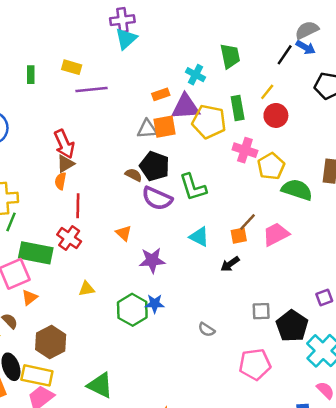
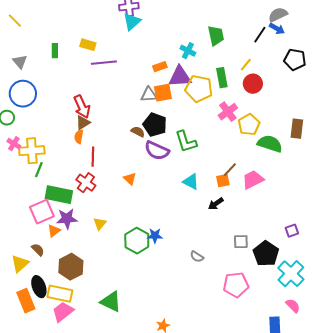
pink cross: (245, 150) -> (228, 112), turned 36
purple star: (152, 260) -> (67, 219), moved
yellow triangle: (86, 289) -> (100, 224), turned -40

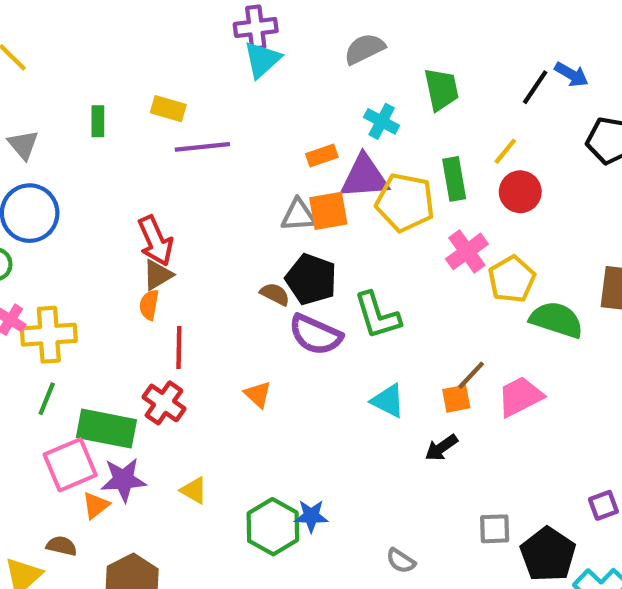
gray semicircle: (278, 15) -> (365, 49), moved
green line: (39, 170) -> (47, 399), moved
yellow triangle: (100, 224) -> (194, 490), turned -40
brown semicircle: (38, 250) -> (62, 546), turned -32

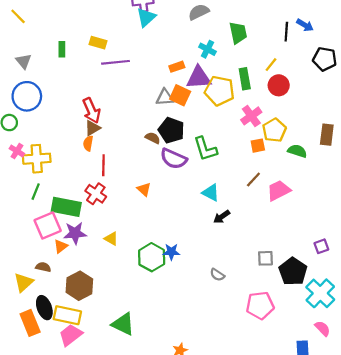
black line: (535, 87) -> (286, 32), turned -30
orange square: (328, 211) -> (180, 95), turned 35
green semicircle: (556, 320) -> (297, 151), size x0.7
orange square: (456, 399) -> (258, 146), moved
black arrow: (441, 448) -> (222, 217), moved

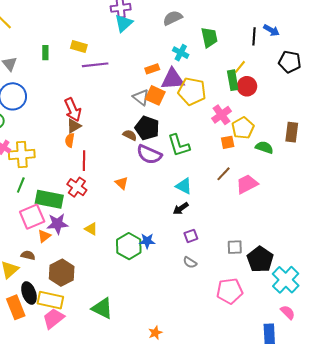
green rectangle: (245, 79) -> (233, 80), moved
gray triangle: (165, 97) -> (141, 97), turned 42
black arrow: (222, 217) -> (181, 208), moved
purple square: (321, 246) -> (191, 236), moved

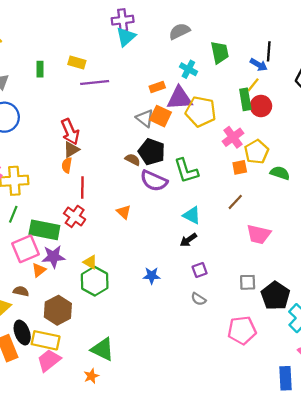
blue arrow: (271, 30) -> (259, 65), moved
pink trapezoid: (247, 184) -> (259, 234), moved, turned -140
green hexagon: (129, 246) -> (95, 281), moved
orange star: (155, 333) -> (91, 376), moved

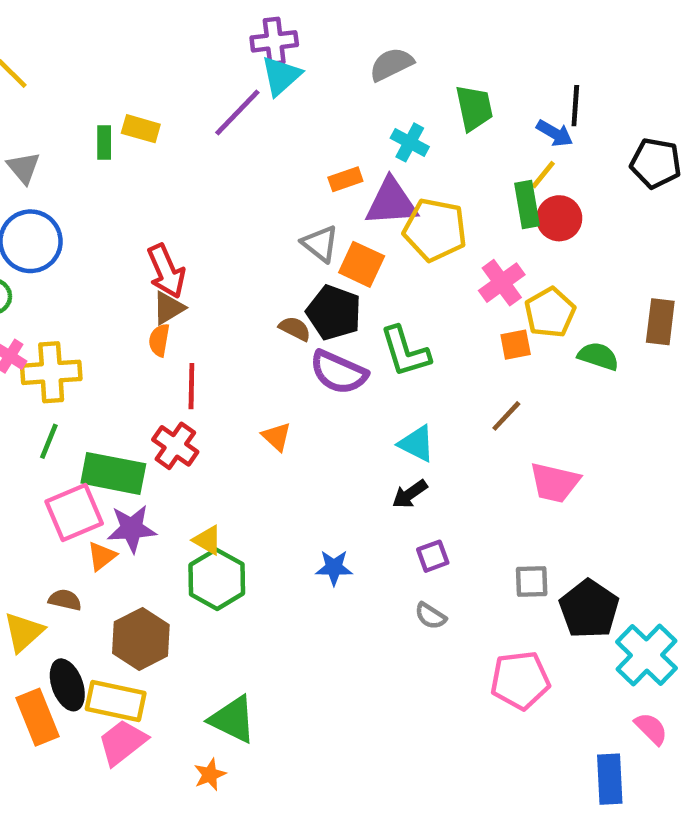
yellow rectangle: (77, 62) -> (141, 129), moved
purple line: (95, 83) -> (237, 113), moved, turned -40
orange square: (161, 116) -> (362, 264), moved

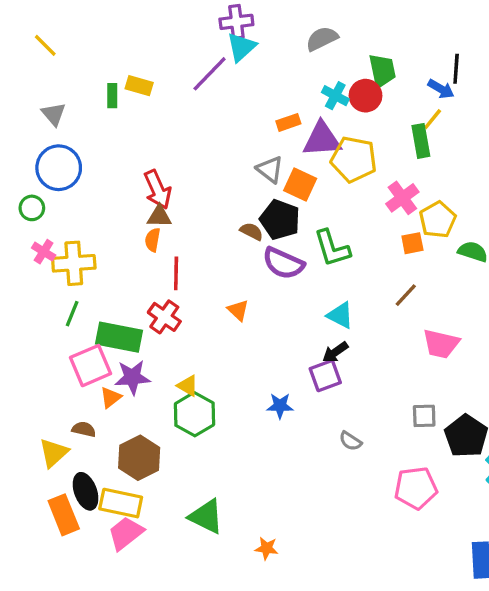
red circle: (559, 218) -> (366, 96), moved
brown triangle: (168, 308) -> (159, 216), turned 32
purple square: (433, 556) -> (325, 376), moved, size x1.4
orange star: (210, 775) -> (267, 548), moved, turned 30

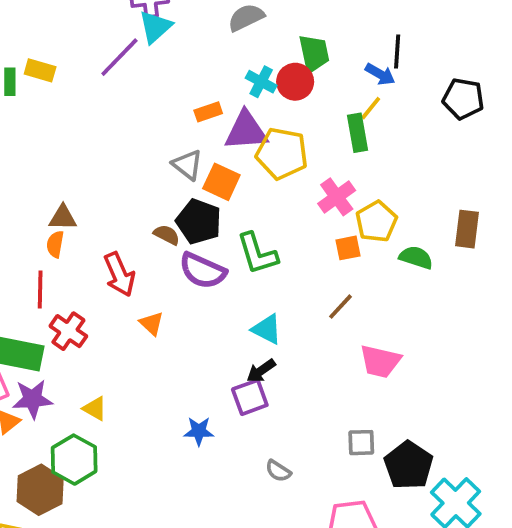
red arrow: (158, 190) -> (119, 274), moved
red line: (176, 273) -> (40, 290), moved
green hexagon: (194, 414) -> (74, 460), moved

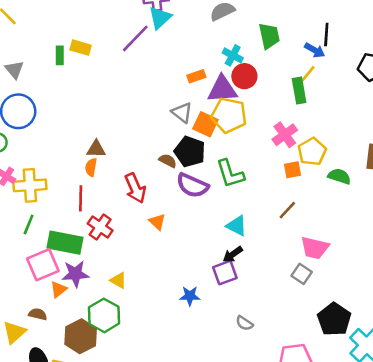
red circle: (295, 82) -> (244, 76), moved
yellow pentagon: (282, 153) -> (229, 115), moved
gray square: (361, 443) -> (302, 274), moved, turned 36

